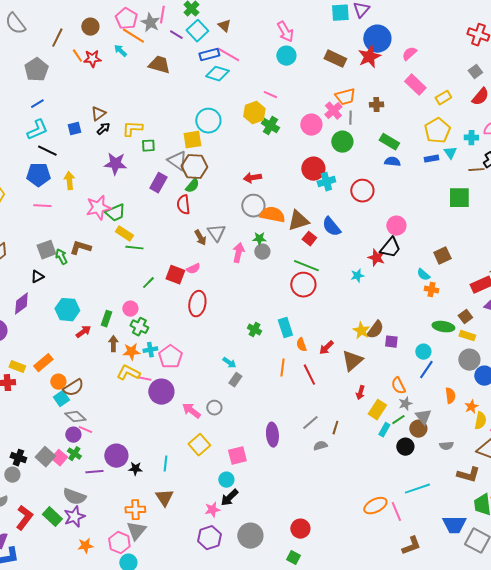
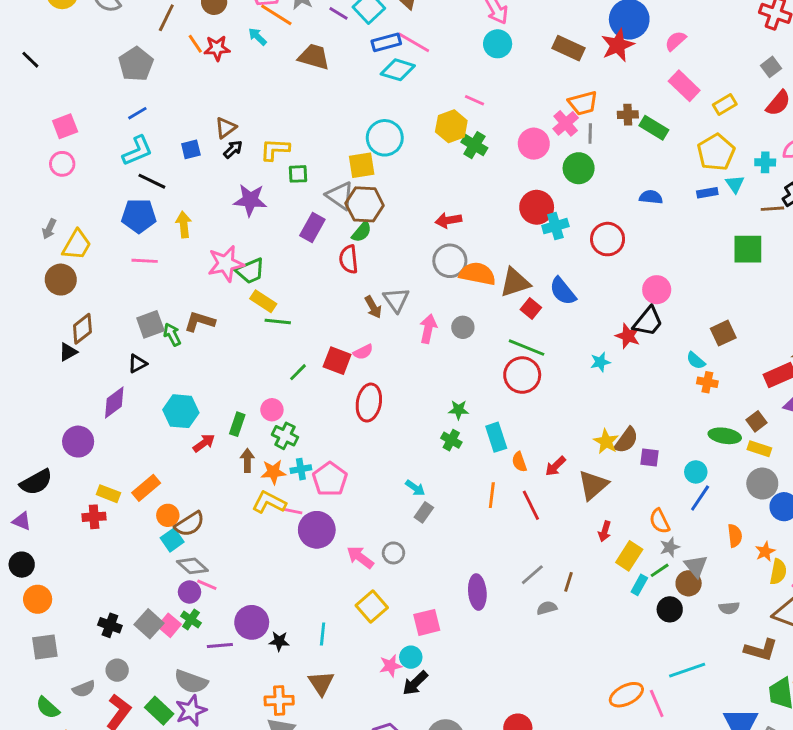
green rectangle: (389, 142) -> (654, 128), moved
green star: (259, 239) -> (459, 410), moved
gray circle: (12, 475) -> (117, 670), moved
pink star: (212, 510) -> (391, 666), moved

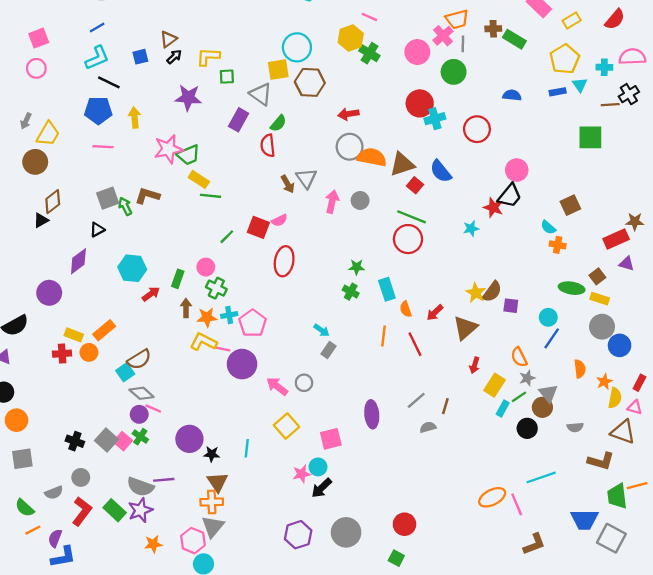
brown hexagon: (365, 204) -> (310, 82), moved
orange circle: (168, 515) -> (89, 352), moved
purple line: (220, 646) -> (164, 480), moved
brown triangle: (321, 683) -> (217, 482), moved

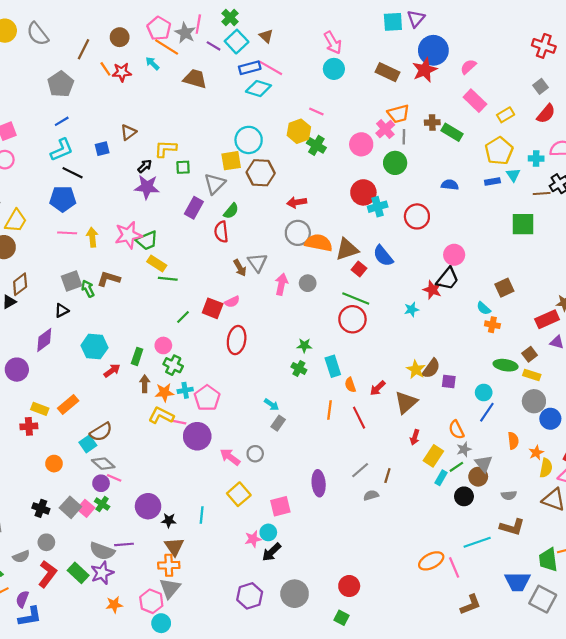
black arrow: (174, 57) -> (145, 166), moved
gray triangle: (261, 94) -> (215, 184), turned 40
yellow arrow: (135, 117) -> (92, 237), moved
orange circle: (89, 352) -> (54, 464), moved
brown L-shape: (601, 461) -> (512, 527), moved

